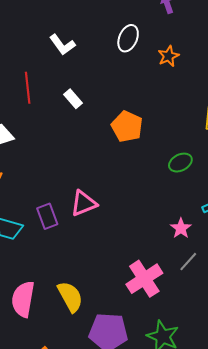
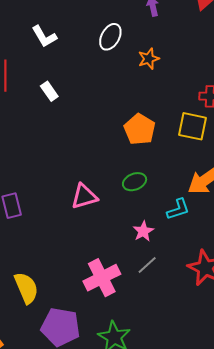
orange pentagon: (127, 127) -> (140, 129), moved
green ellipse: (180, 163) -> (135, 182), moved
pink triangle: (84, 203) -> (84, 196), moved

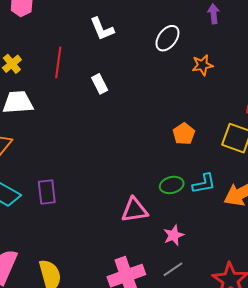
orange pentagon: (140, 129) -> (184, 134), size x0.7
pink triangle: (84, 196) -> (135, 210), moved
cyan L-shape: (178, 209) -> (204, 184), moved

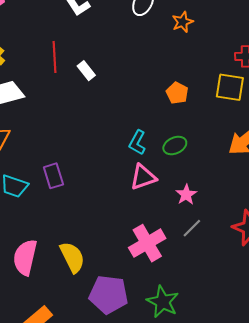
red line: (58, 62) -> (55, 57), moved
white rectangle: (100, 84) -> (86, 71), moved
cyan L-shape: (204, 184) -> (137, 143), moved, turned 140

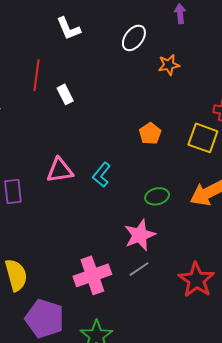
green ellipse: (175, 145) -> (157, 196), moved
pink triangle: (143, 177) -> (60, 170), moved
pink star: (186, 195) -> (140, 235), size x1.5

